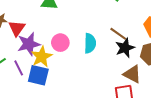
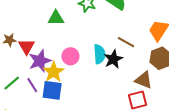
black star: (125, 48) -> (113, 59), moved

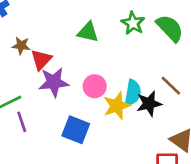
yellow star: (54, 72) -> (117, 106), moved
purple line: (32, 85) -> (22, 122), moved
blue square: (52, 90) -> (76, 130), moved

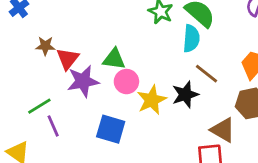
green triangle: (88, 32) -> (114, 59), moved
cyan semicircle: (133, 93) -> (191, 38), moved

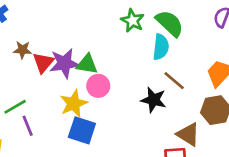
purple star: (83, 81) -> (64, 63), moved
black star: (185, 95) -> (154, 100), turned 30
yellow star: (152, 100) -> (74, 104), moved

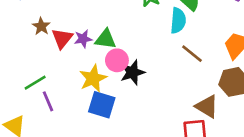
brown star: (22, 50) -> (41, 26), turned 30
purple star: (64, 63) -> (83, 39), size x0.6
black star: (154, 100) -> (133, 72), moved, turned -30

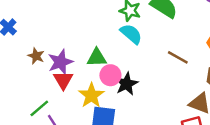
cyan semicircle: (178, 21) -> (131, 34), moved, turned -45
red triangle: (62, 38) -> (63, 80), moved
purple star: (83, 39) -> (60, 62), moved, size x1.5

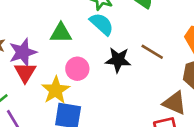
green triangle: (97, 58) -> (61, 33), moved
black star: (127, 84) -> (118, 60), moved, turned 30

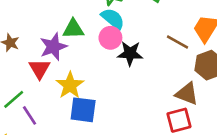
purple star: (23, 52) -> (53, 47), moved
brown line: (152, 52) -> (178, 42), moved
pink circle: (77, 69) -> (110, 38), moved

